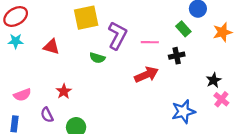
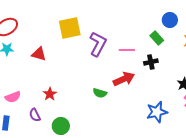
green semicircle: (97, 58) -> (100, 93), moved

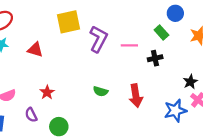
red arrow: (124, 79) -> (136, 96), moved, turned 105
blue star: (157, 112) -> (175, 111), moved

